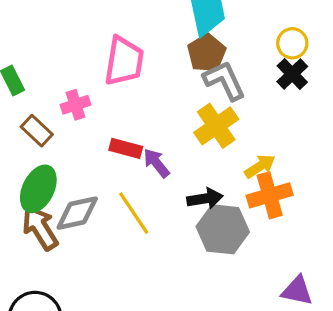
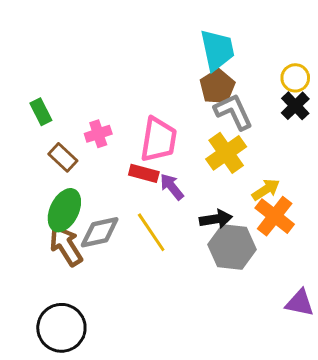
pink trapezoid: (124, 61) -> (159, 140), moved
orange cross: (270, 195) -> (275, 216), turned -36

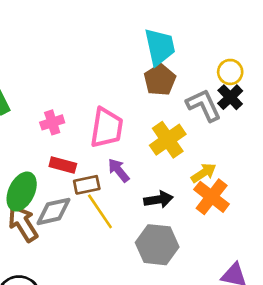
gray L-shape: (233, 112) -> (204, 105), moved
brown rectangle: (63, 157) -> (87, 185), moved, turned -55
red rectangle: (144, 173) -> (63, 165), moved
gray hexagon: (232, 247) -> (157, 245), moved

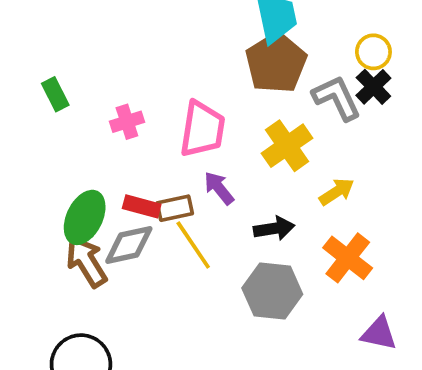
brown pentagon: (160, 80) -> (276, 63), size x1.4
red rectangle: (63, 165) -> (142, 206), moved
orange cross: (212, 197) -> (348, 258), moved

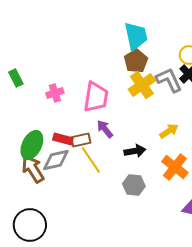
brown pentagon: (276, 63) -> (136, 61), size x0.7
yellow cross: (287, 146) -> (142, 85), moved
gray hexagon: (272, 291) -> (134, 185), size x0.7

